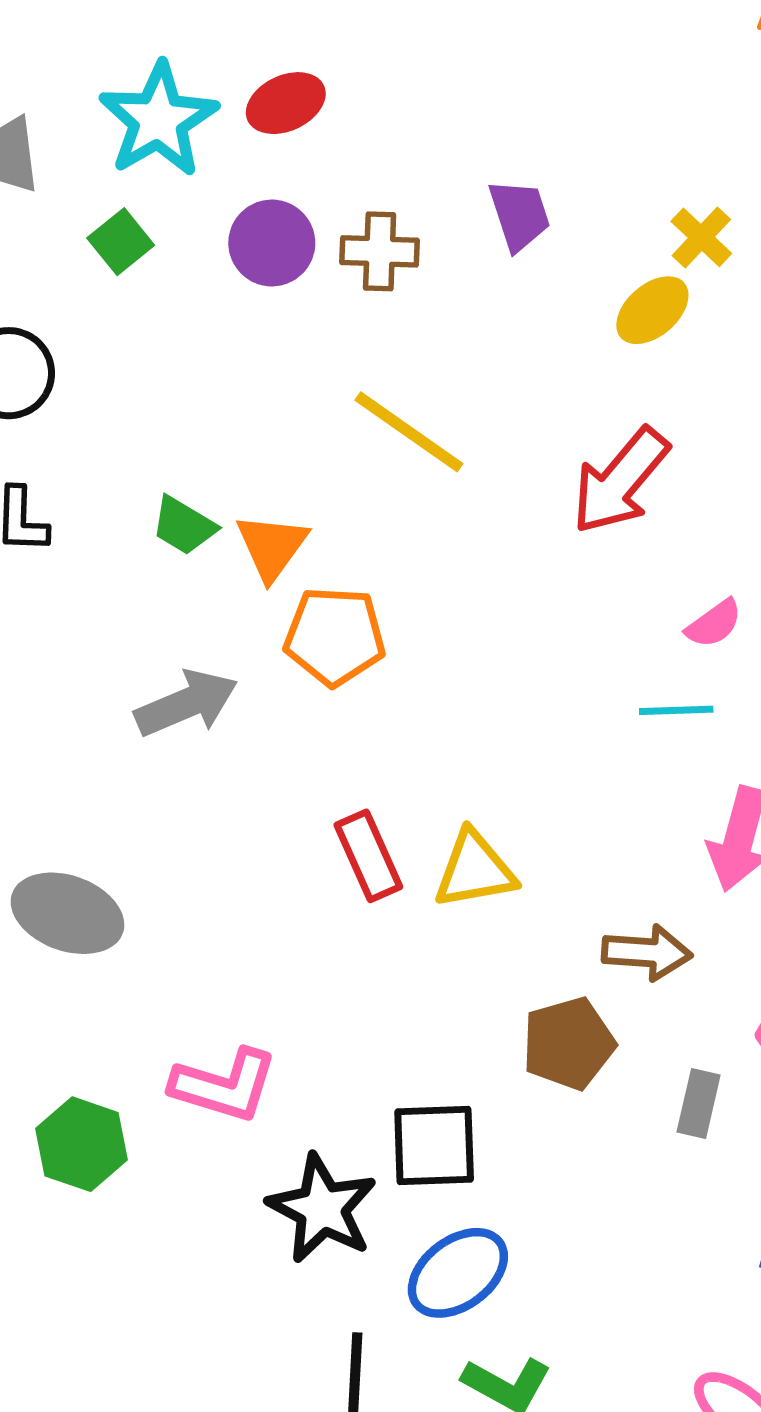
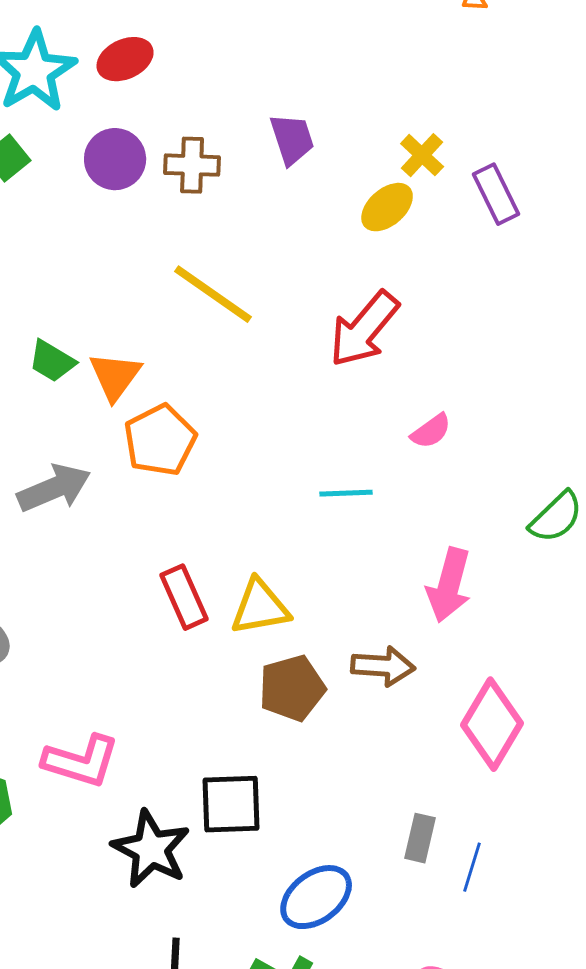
orange pentagon: (335, 636) -> (160, 440), turned -30
cyan line: (676, 710) -> (346, 493), moved
brown pentagon: (568, 1043) -> (292, 688), moved
gray rectangle: (699, 1104) -> (420, 838), moved
blue ellipse: (458, 1273) -> (316, 897), moved

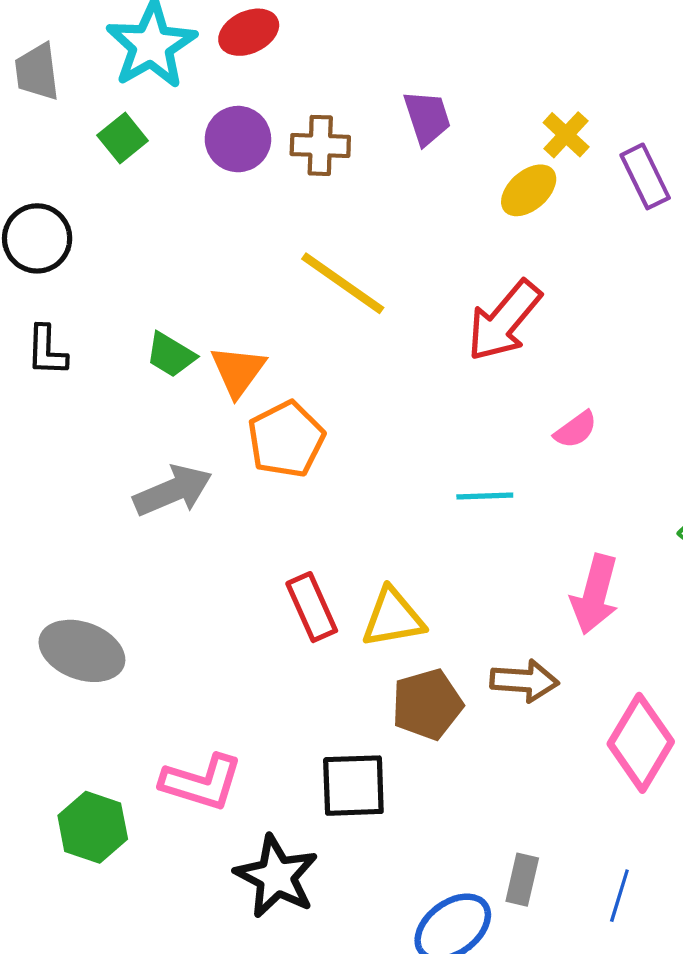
black square: (231, 804) -> (353, 786), moved
gray rectangle: (420, 838) -> (522, 880), moved

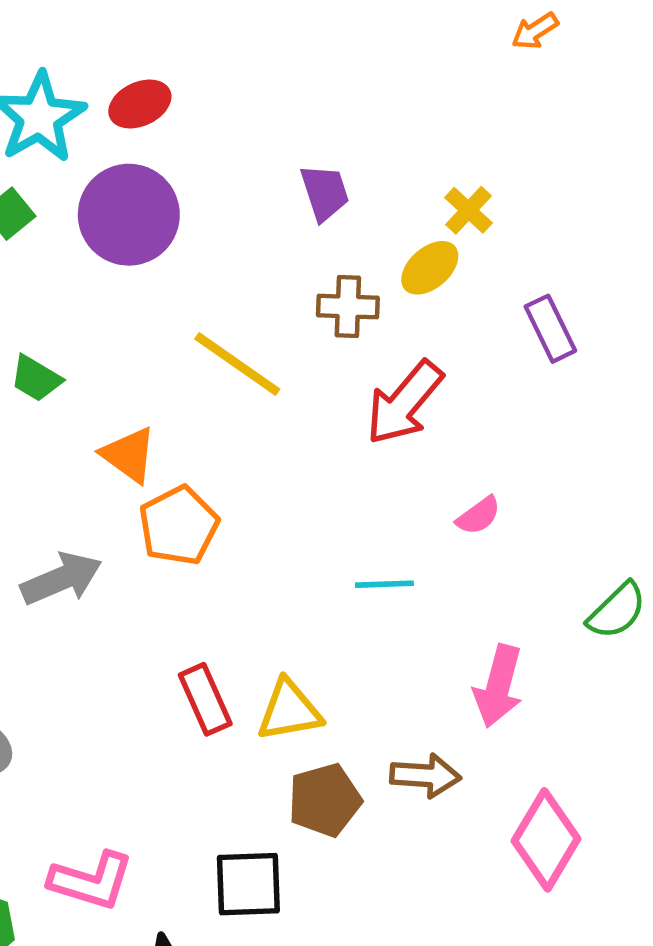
purple circle: (238, 139) -> (129, 215), size x1.5
brown cross: (320, 145) -> (348, 307), moved
purple rectangle: (645, 176) -> (550, 329), moved
green trapezoid: (171, 355) -> (36, 378), moved
orange triangle: (238, 371) -> (129, 455), turned -30

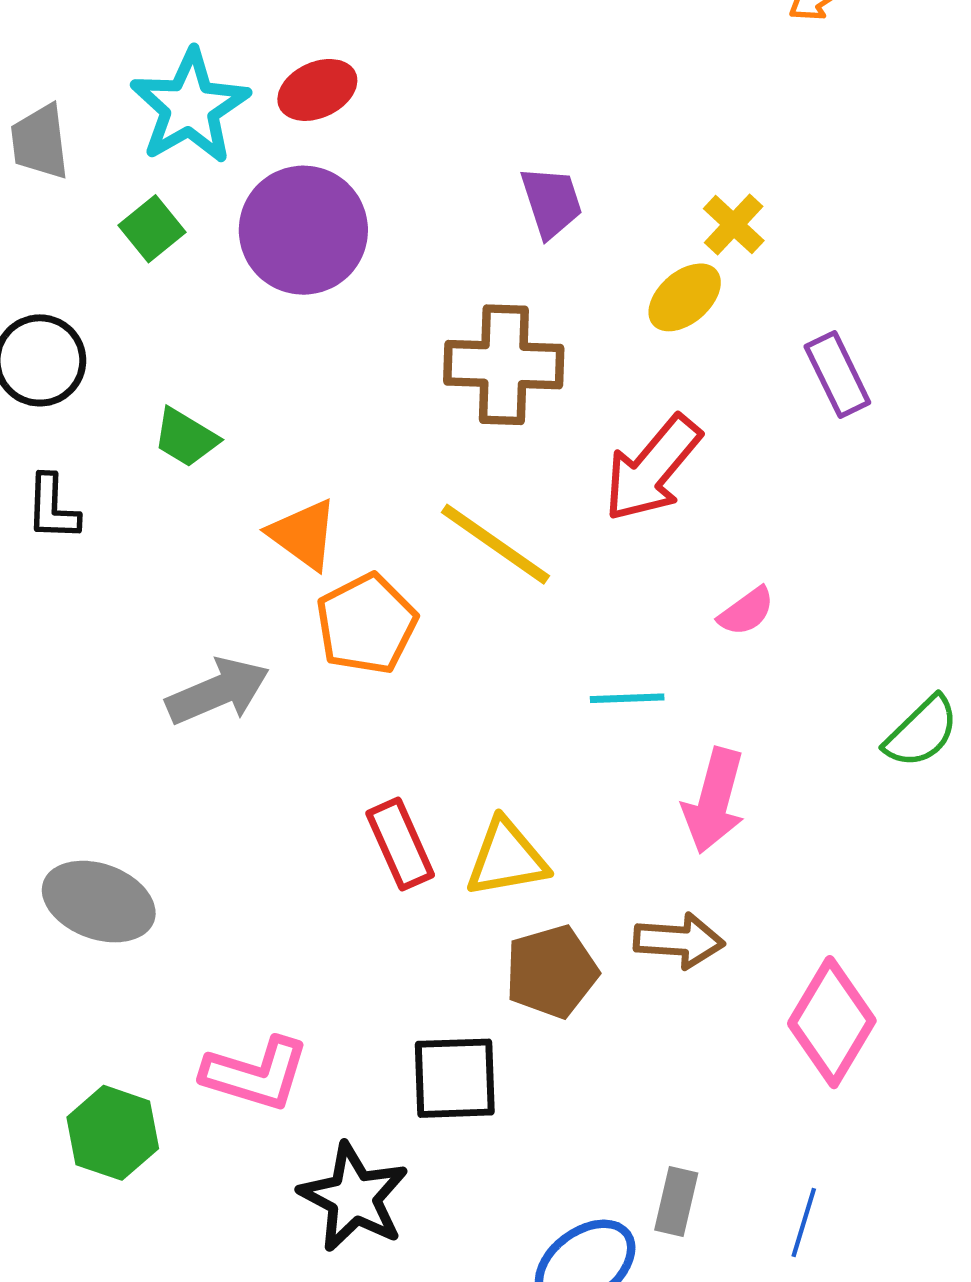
brown cross: (348, 307) -> (504, 365), moved, size x1.5
yellow line: (237, 364) -> (495, 544), moved
pink arrow: (498, 686) -> (714, 801), moved

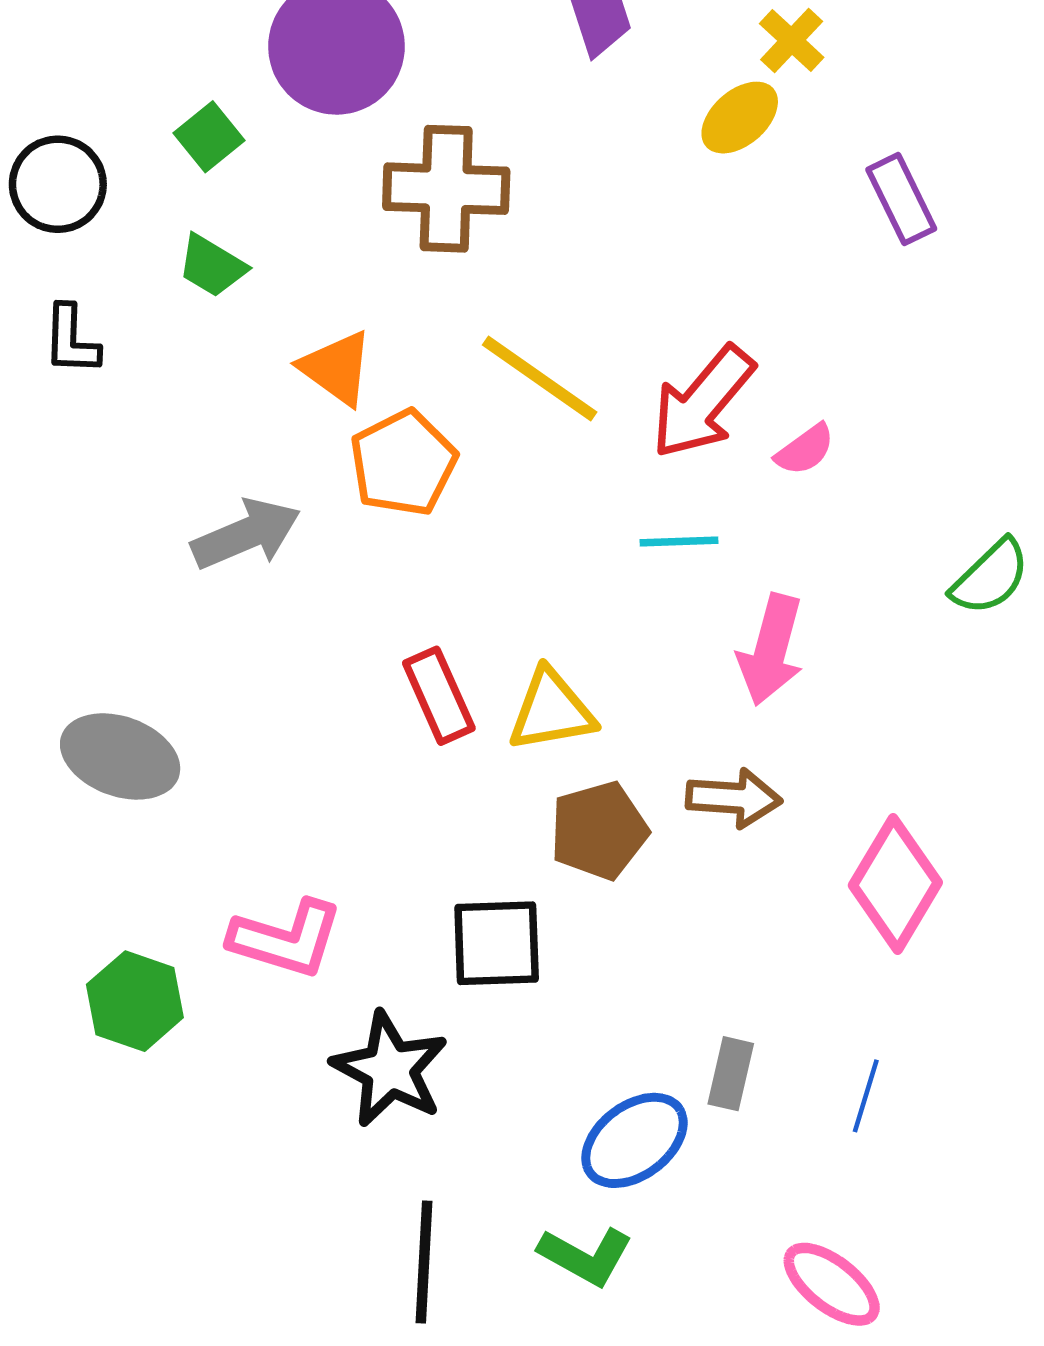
green square: (152, 229) -> (209, 137), moved
brown cross: (504, 365) -> (446, 189), moved
red arrow: (652, 468) -> (703, 402), moved

